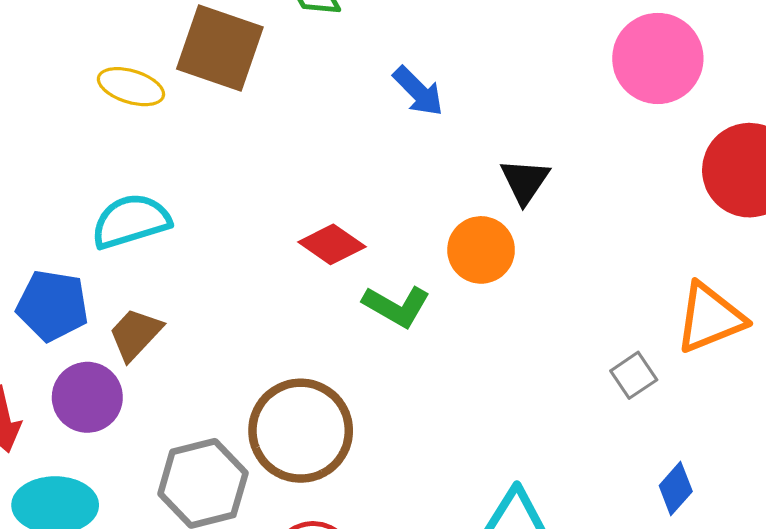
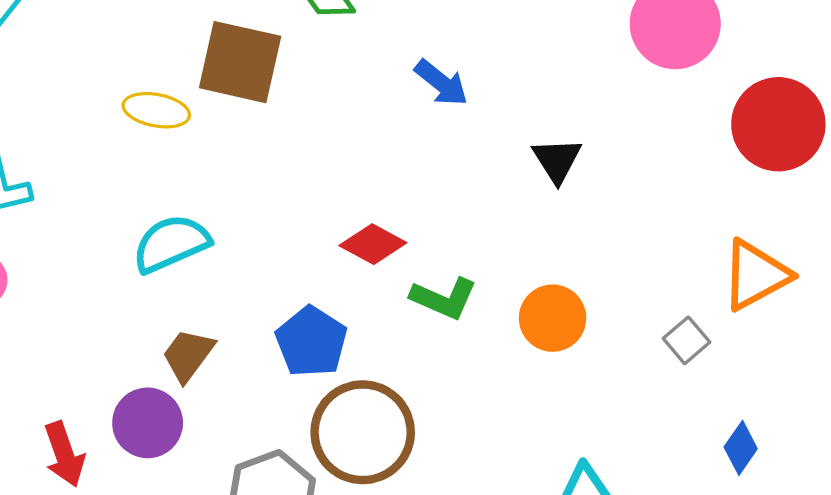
orange circle: (481, 250) -> (553, 318), moved
blue pentagon: (53, 306) -> (311, 342), moved, turned 30

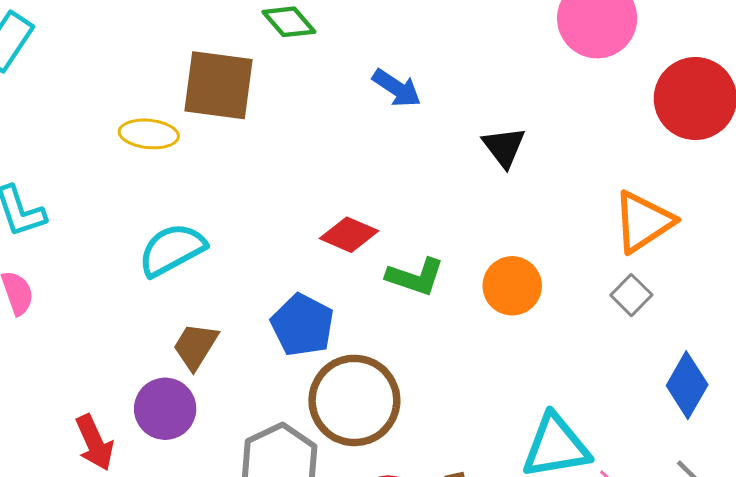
orange triangle: (756, 275) -> (643, 222), moved
blue diamond: (741, 448) -> (687, 385), size x1.4

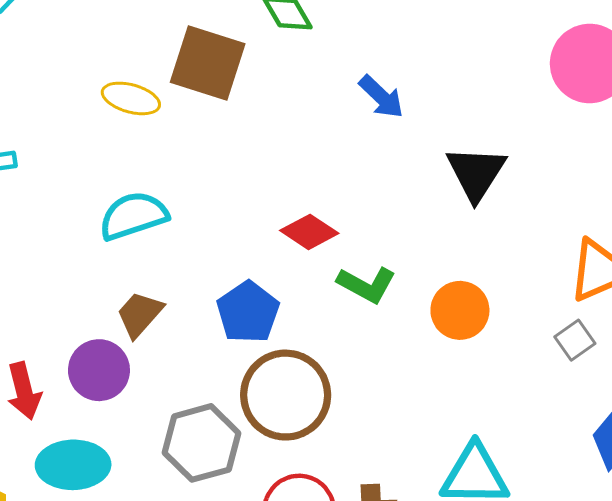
black triangle: (504, 147) -> (476, 173), size x1.4

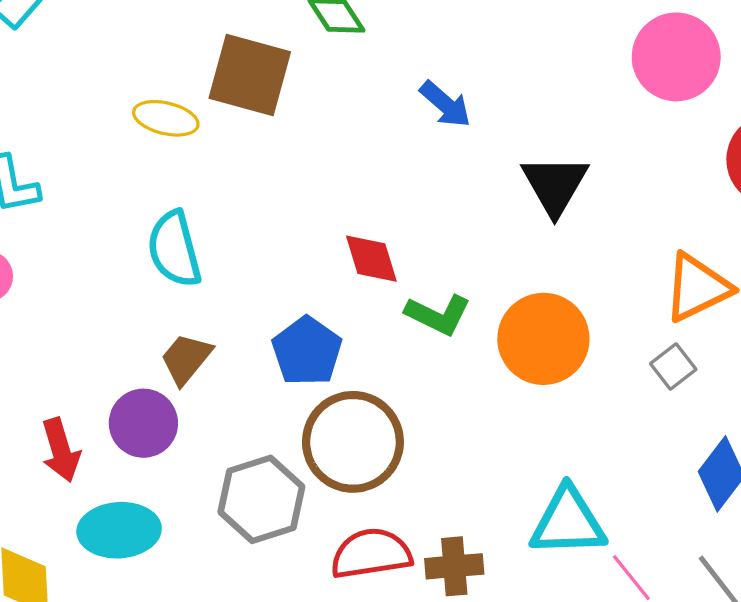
cyan semicircle: (133, 216) -> (174, 249), turned -84
red diamond: (309, 232) -> (371, 259), turned 42
orange circle: (460, 310) -> (543, 339), size x1.4

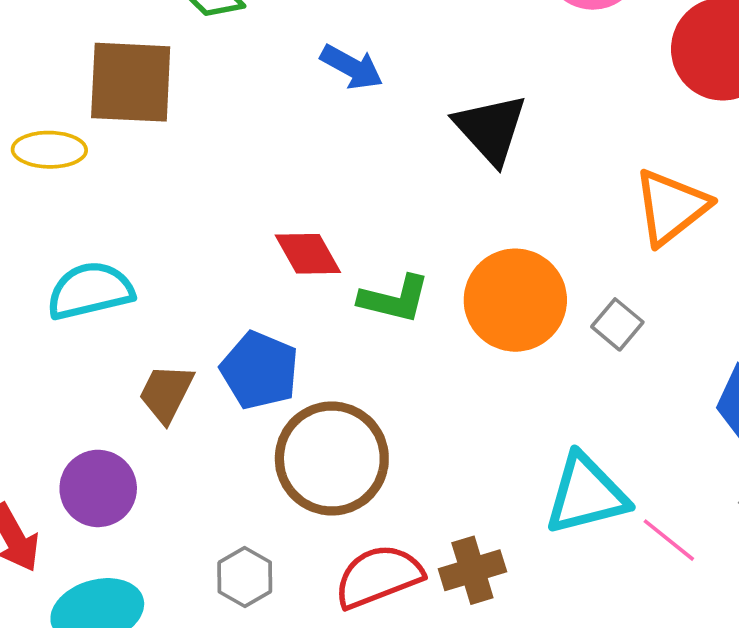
cyan semicircle: (174, 249) -> (90, 291), turned 104
brown trapezoid: (186, 359) -> (166, 393), moved
gray square: (673, 367) -> (617, 324), moved
gray hexagon: (261, 499) -> (245, 577), moved, size x0.6

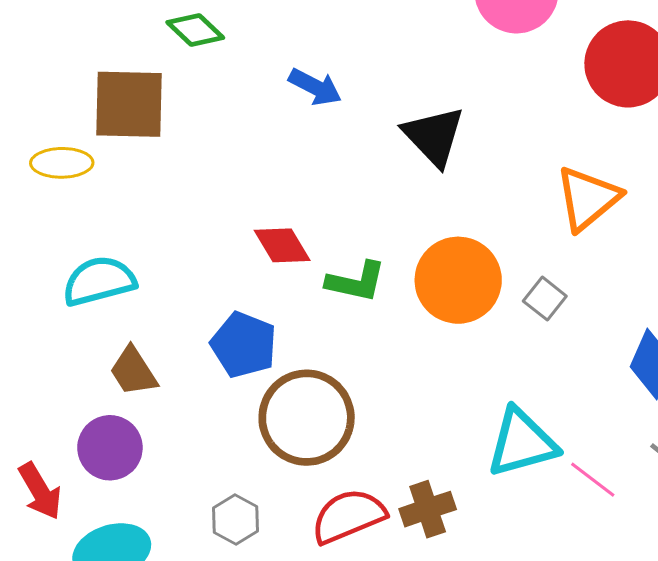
brown trapezoid: (166, 393) -> (133, 371), moved, turned -58

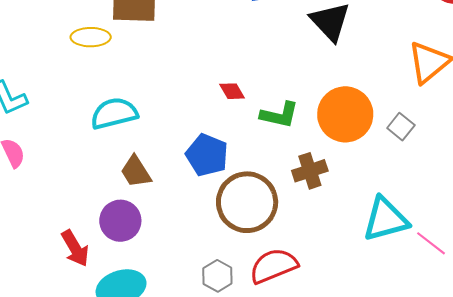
red diamond: (282, 245) -> (232, 91), size x0.7
brown cross: (428, 509) -> (310, 171), moved
gray hexagon: (236, 519) -> (217, 276), moved

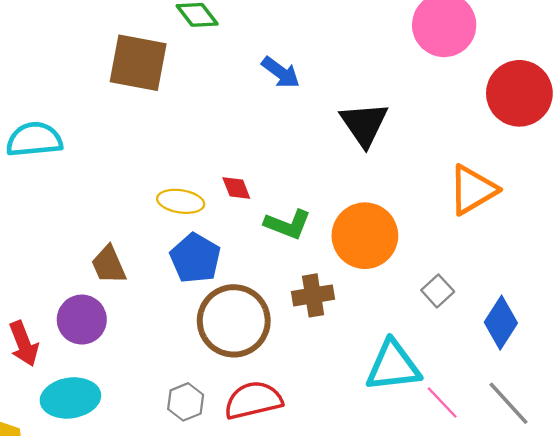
yellow ellipse: (91, 37) -> (181, 201), moved
cyan semicircle: (114, 113) -> (34, 139), moved
gray square: (401, 127) -> (438, 291), moved

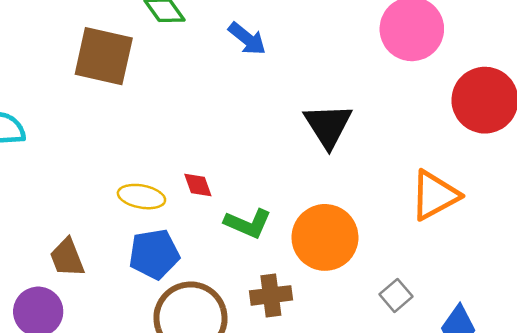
blue arrow: (281, 72) -> (247, 39), moved
blue pentagon: (195, 258) -> (154, 254), turned 30

